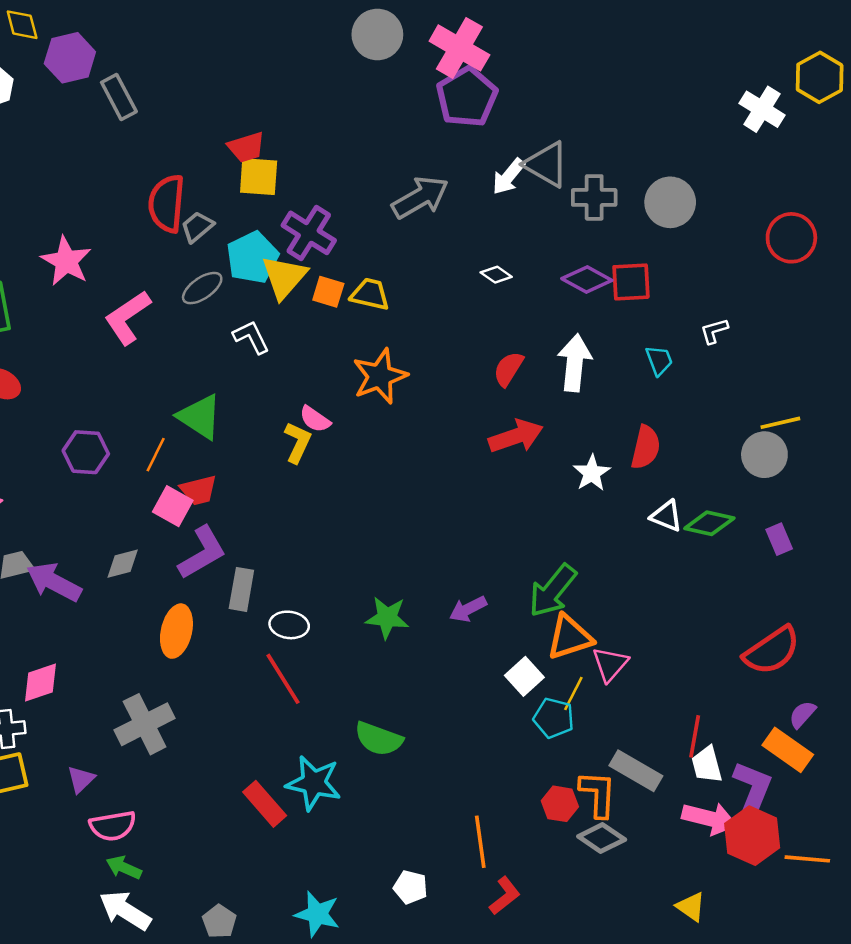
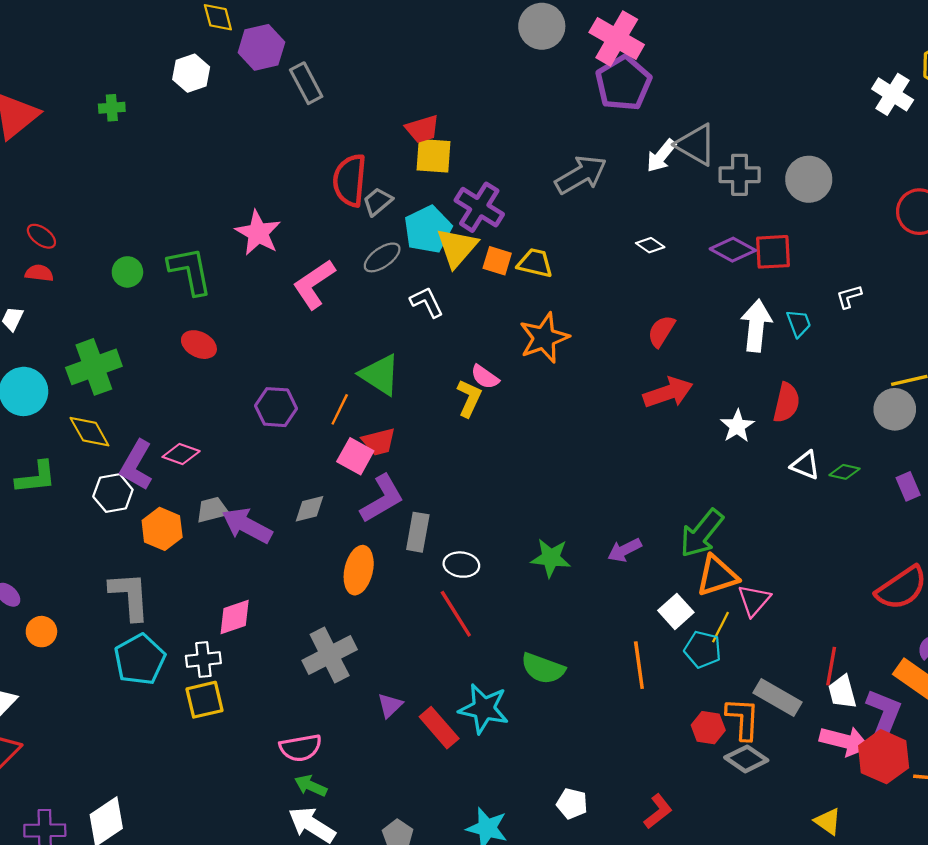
white arrow: (575, 363) -> (756, 326), moved
green diamond: (709, 523) -> (844, 472), size x0.7
purple triangle: (81, 779) -> (390, 705), moved
orange line: (480, 842) -> (639, 665), moved

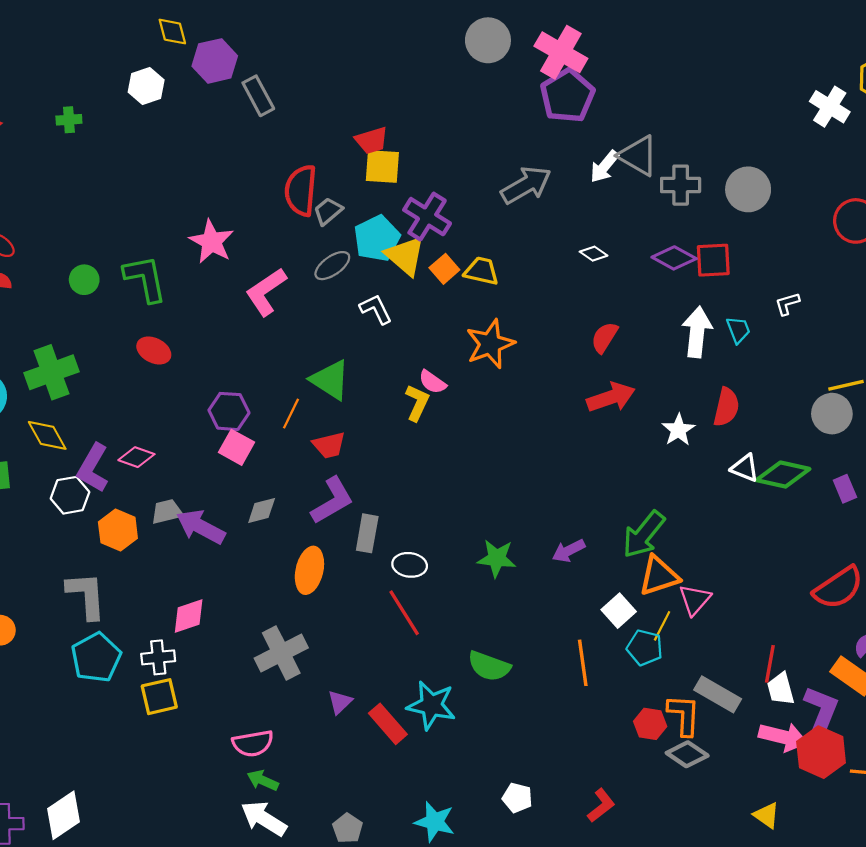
yellow triangle: (457, 247) -> (405, 256), turned -30
orange square: (497, 261) -> (444, 269), turned 32
pink square: (355, 456) -> (237, 447), moved
green diamond: (844, 472) -> (783, 475), size x1.8

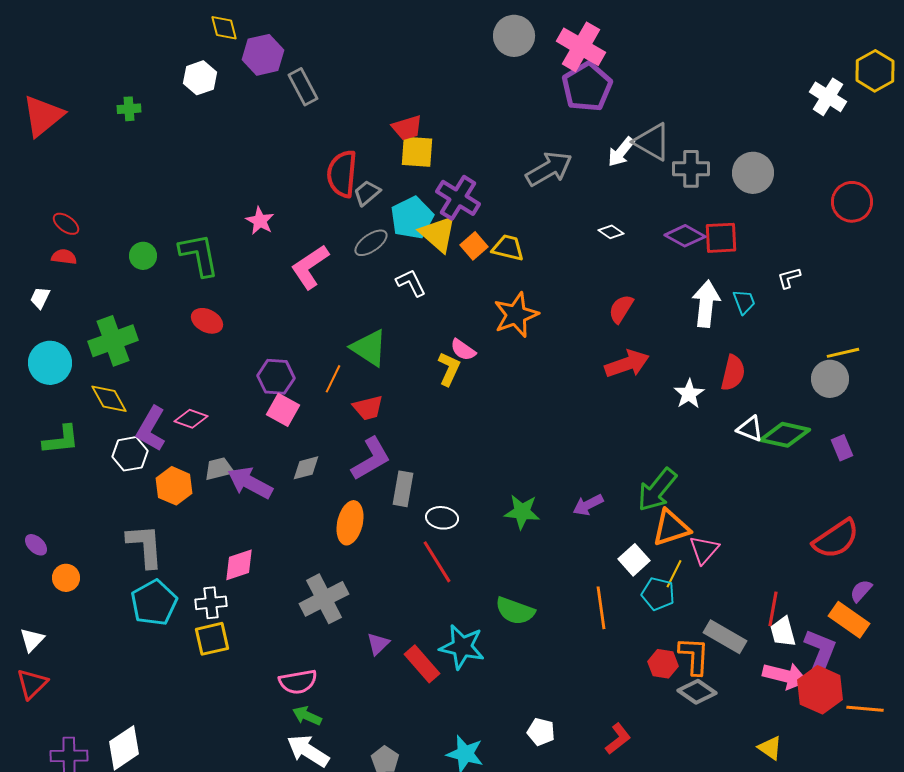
pink star: (212, 242) -> (260, 221), size x0.7

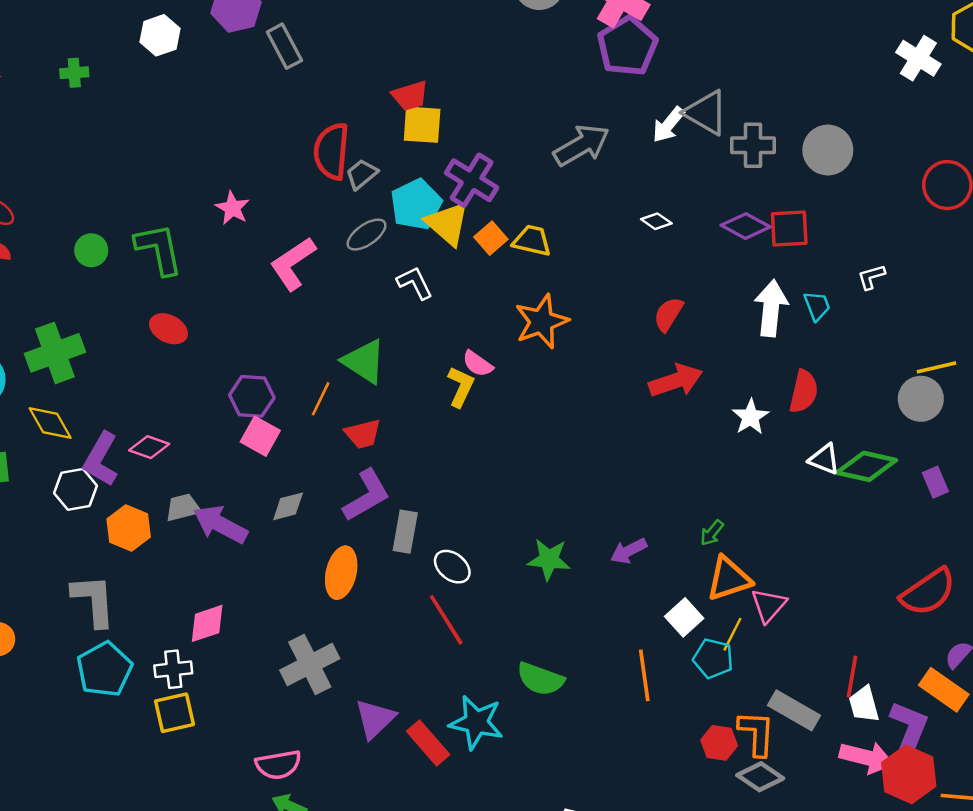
green arrow: (657, 490) -> (712, 533), size x0.5
white ellipse: (442, 518) -> (452, 567), turned 32
purple triangle: (378, 644) -> (375, 719), size x1.5

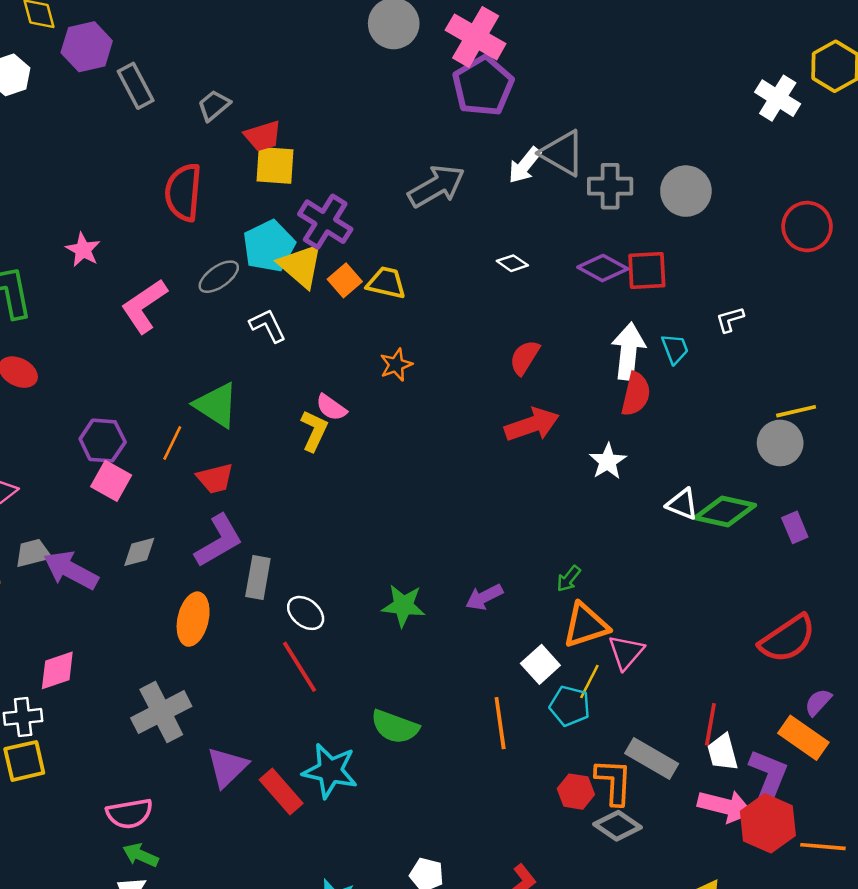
gray trapezoid: (362, 174) -> (214, 105), moved
orange star: (542, 321) -> (396, 365), size x0.6
red semicircle: (804, 392) -> (636, 394), moved

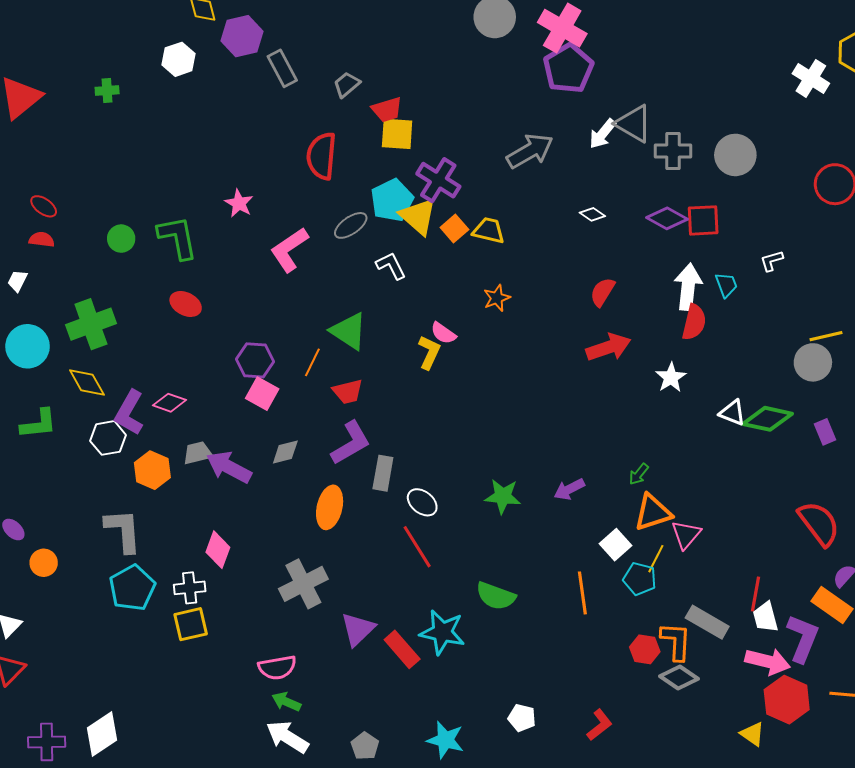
red semicircle: (787, 639) -> (819, 523), turned -93
pink diamond: (57, 670) -> (218, 550), turned -51
red hexagon: (768, 823) -> (787, 700), moved

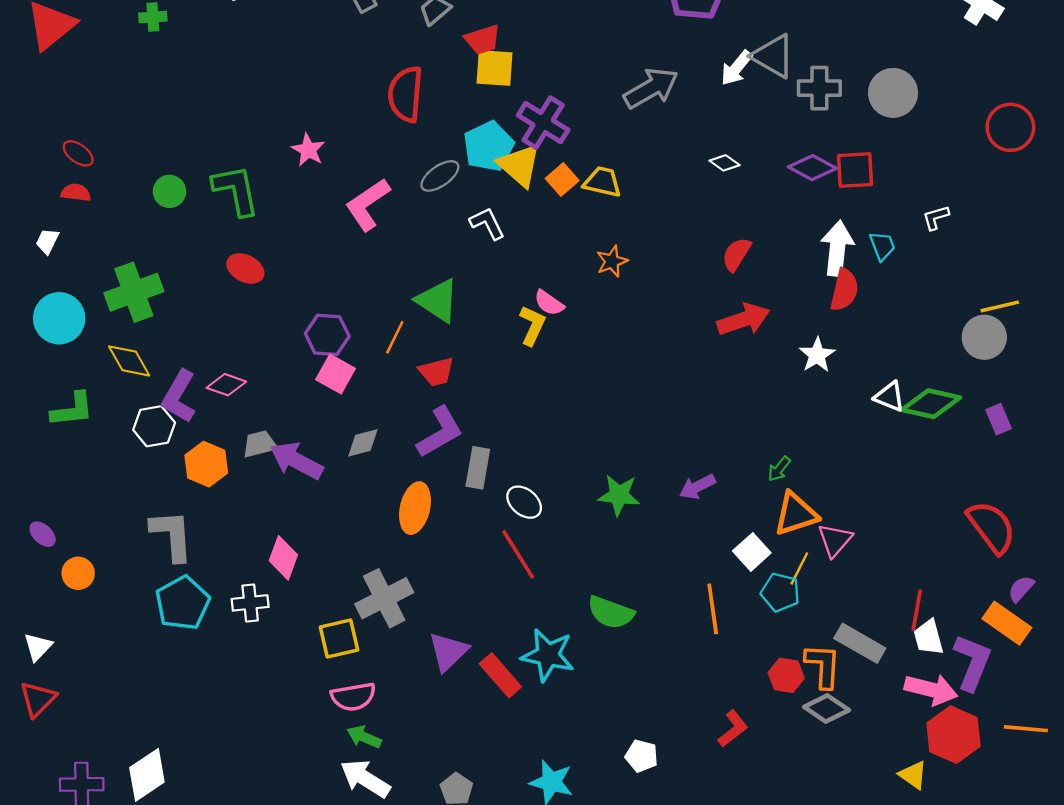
yellow square: (191, 624) -> (339, 639), moved
red L-shape: (599, 725) -> (733, 729), moved

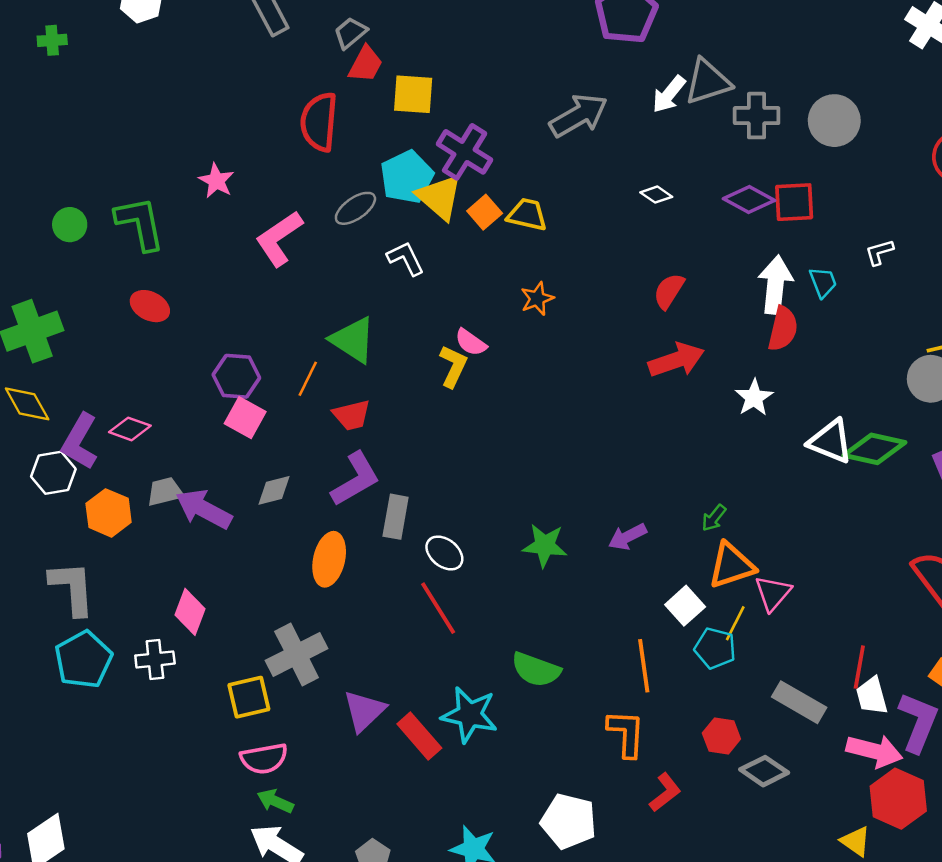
red trapezoid: (483, 40) -> (365, 64), moved, turned -45
gray triangle: (773, 56) -> (708, 82), turned -48
white triangle: (889, 397) -> (830, 441), size x1.4
orange L-shape: (823, 666) -> (626, 733), moved
white pentagon: (642, 756) -> (569, 821), size x1.6

